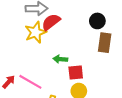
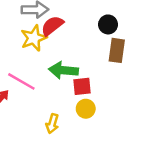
green arrow: (60, 59) -> (63, 70), size x1.6
pink line: (30, 82) -> (21, 81), moved

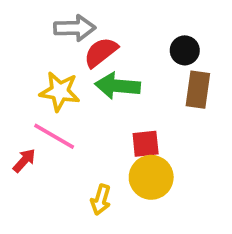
yellow star: (34, 38) -> (60, 91), moved, turned 30
green arrow: (63, 70) -> (118, 86), moved
yellow circle: (86, 109) -> (151, 177), size x1.5

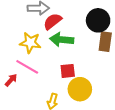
black circle: (185, 50) -> (98, 20), size x1.5
red square: (146, 144) -> (68, 71), moved

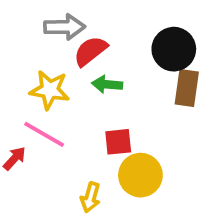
green arrow: (62, 40) -> (107, 84), size x0.7

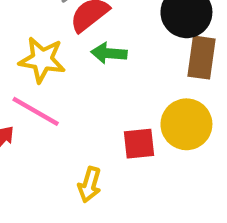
red square: (118, 142) -> (139, 144), moved
yellow circle: (140, 175) -> (186, 124), moved

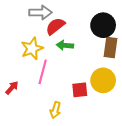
yellow star: (42, 60) -> (32, 49), turned -30
pink line: (36, 111) -> (43, 72), moved, turned 75

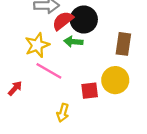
black circle: (103, 25) -> (84, 19), moved
pink line: (43, 72) -> (49, 71), turned -75

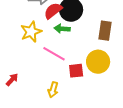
pink line: (49, 71) -> (54, 54), moved
red arrow: (15, 88) -> (12, 80), moved

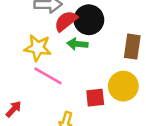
yellow star: (31, 32) -> (38, 48), turned 30
pink line: (54, 54) -> (48, 76), moved

